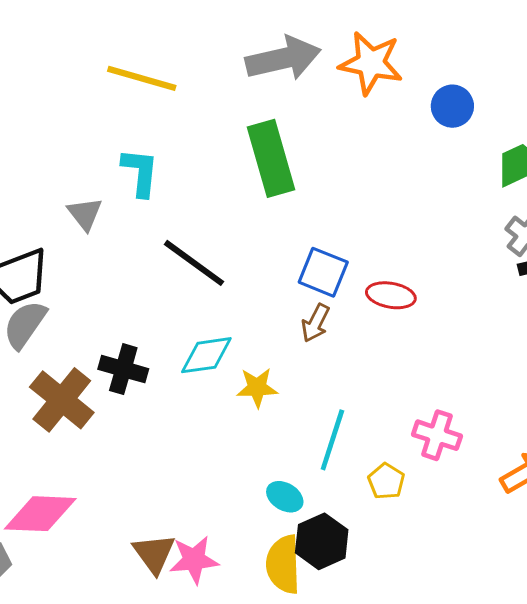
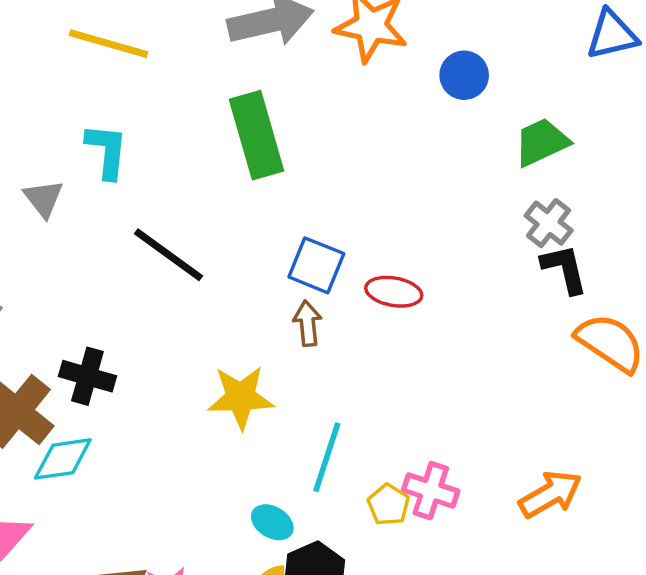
brown arrow: (316, 323) -> (307, 323), turned 147
cyan diamond: (206, 355) -> (63, 459), moved
yellow star: (257, 388) -> (241, 397), size x1.4
pink cross: (437, 435) -> (431, 491), moved

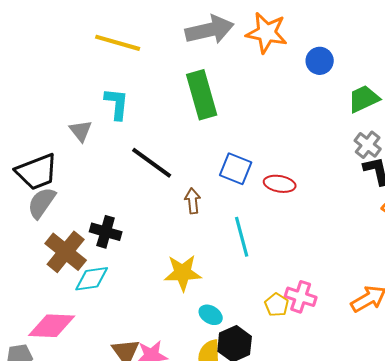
brown arrow: (307, 323) -> (193, 201), moved
yellow star: (241, 397) -> (183, 273), moved
cyan line: (327, 457) -> (242, 237), moved, turned -33

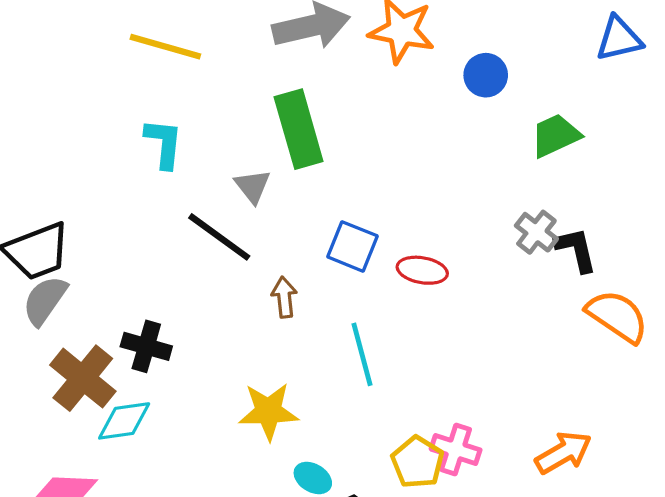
gray triangle: (81, 131) -> (253, 186), moved
gray cross: (368, 145) -> (536, 232), moved
yellow pentagon: (277, 305) -> (417, 462), size x1.4

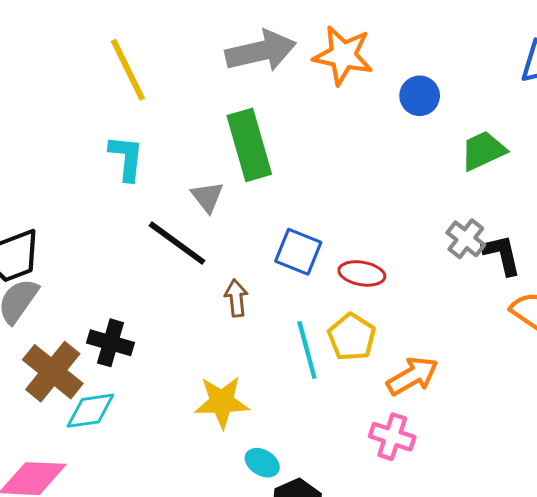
yellow line: (165, 47) -> (128, 70), turned 48
orange arrow: (563, 453) -> (412, 376), moved
yellow pentagon: (417, 462) -> (352, 337), moved

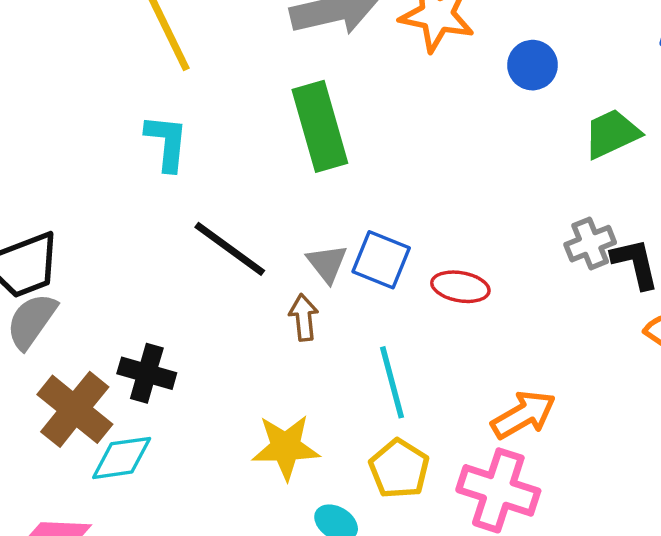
gray triangle: (207, 197) -> (327, 263), moved
gray cross: (466, 239) -> (590, 244), turned 30
yellow pentagon: (352, 337) -> (399, 469), moved
pink cross: (392, 437) -> (498, 490), size x1.4

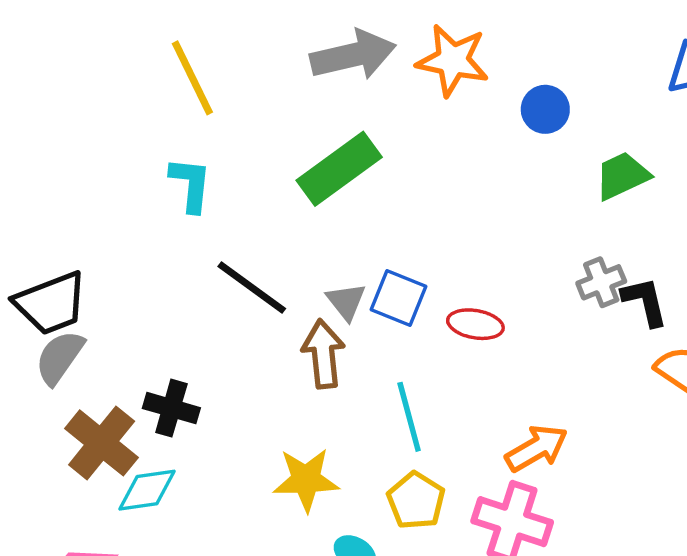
green rectangle: (320, 126) -> (339, 169), turned 70
brown arrow: (304, 317) -> (323, 354), size x1.5

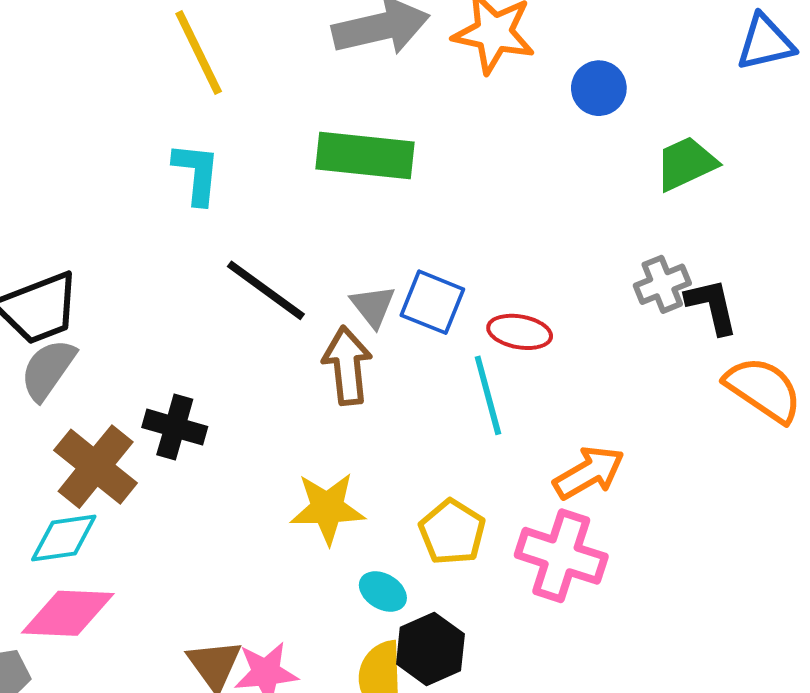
green rectangle: (339, 169) -> (365, 156), turned 42
cyan line: (409, 417) -> (488, 395), moved
cyan diamond: (147, 490) -> (64, 538), moved

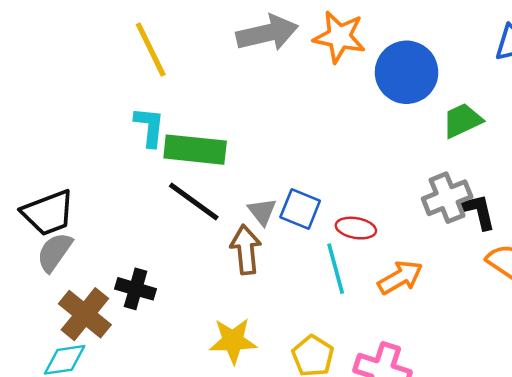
blue circle: (599, 88) -> (407, 72), size x1.8
green rectangle: (365, 156) -> (195, 150), moved
gray cross: (662, 284) -> (447, 198), size x1.4
orange arrow: (589, 473) -> (400, 277), moved

